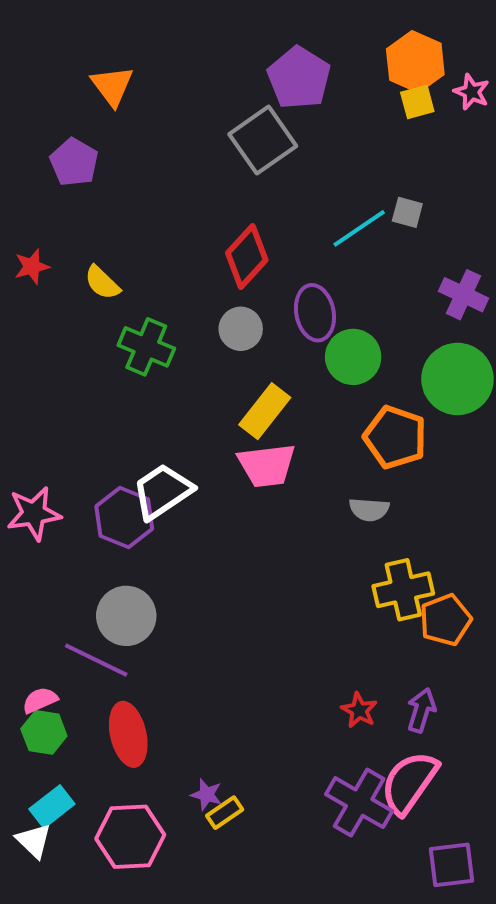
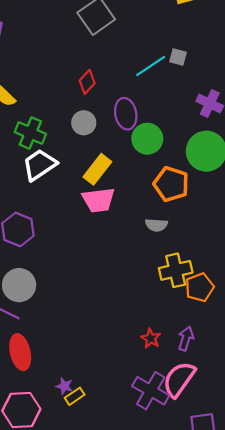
red diamond: (247, 257) -> (87, 82), size x0.7
white trapezoid: (162, 491) -> (39, 165), moved

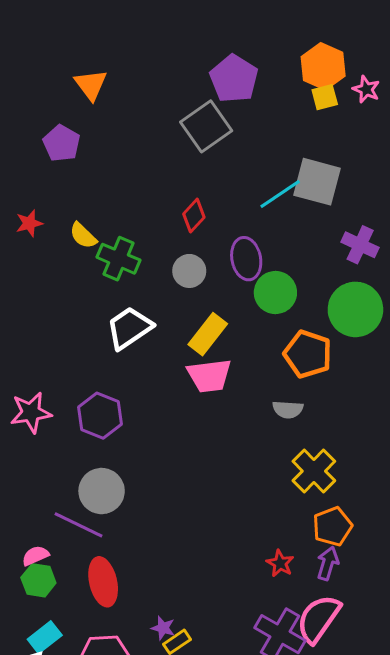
gray square: (178, 57) -> (317, 182), size x2.0
green cross: (30, 133) -> (118, 259), moved
yellow cross: (176, 270) -> (314, 471), turned -32
orange pentagon: (200, 287) -> (332, 526), moved

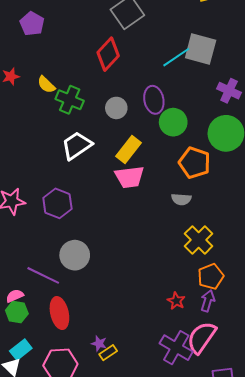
red diamond: (194, 216) -> (108, 54), moved, size x1.5
gray circle: (102, 491) -> (75, 255), moved

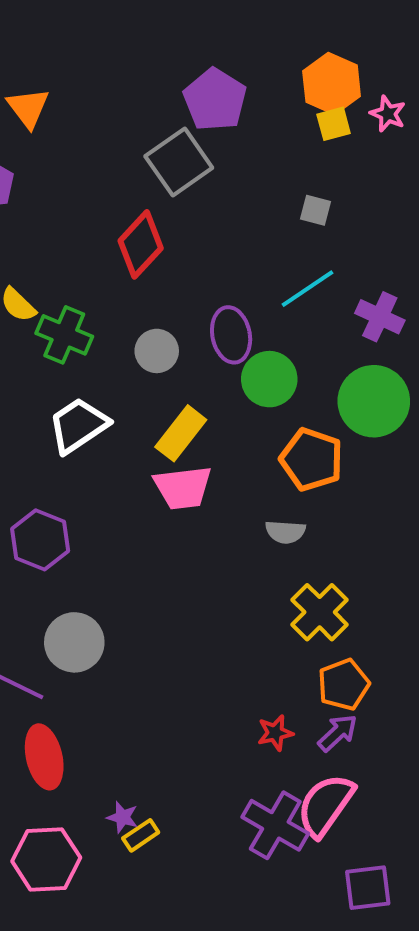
gray square: (201, 49) -> (316, 210), moved, size x0.5
cyan line: (176, 57) -> (307, 289), moved
red star: (176, 301) -> (275, 733), turned 30
purple arrow: (208, 301) -> (338, 733), turned 30

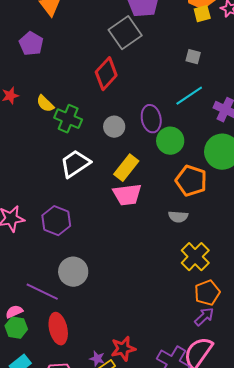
red star: (275, 733) -> (123, 349), moved, size x1.4

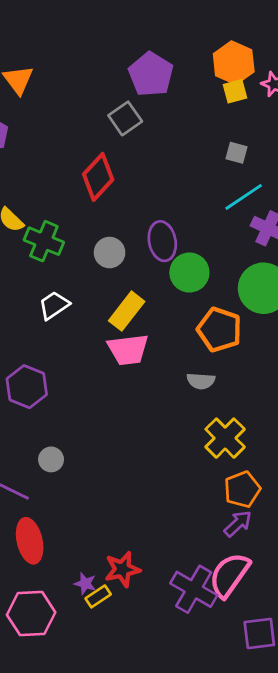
gray square: (125, 33) -> (125, 118), size x0.7
gray square: (193, 57) -> (237, 153), moved
cyan line: (189, 96) -> (244, 197), moved
white trapezoid: (75, 164) -> (54, 305), size x0.7
gray circle: (73, 272) -> (51, 459), size x0.6

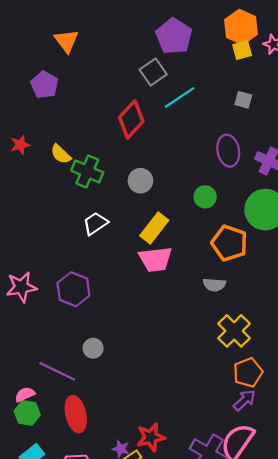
cyan line: (244, 197) -> (180, 97), moved
purple ellipse: (162, 241) -> (228, 151), moved
green circle: (189, 273) -> (205, 197), size x0.7

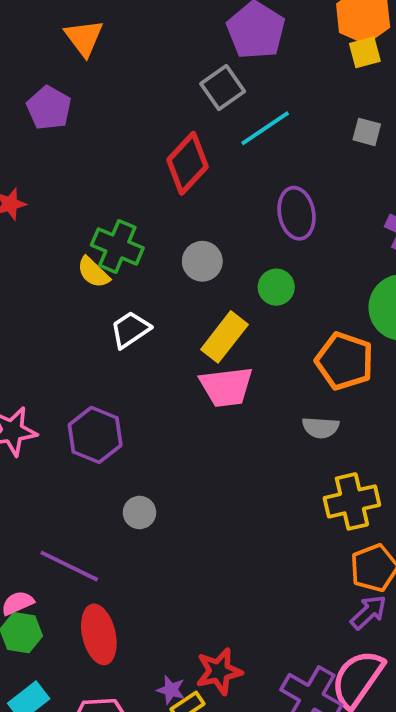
purple ellipse: (228, 151) -> (297, 213), moved
yellow semicircle: (61, 154) -> (93, 272), moved
green circle: (205, 197) -> (276, 287), moved
yellow cross: (234, 331) -> (352, 501), turned 32
gray circle: (93, 348) -> (139, 513), moved

